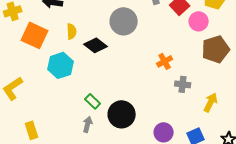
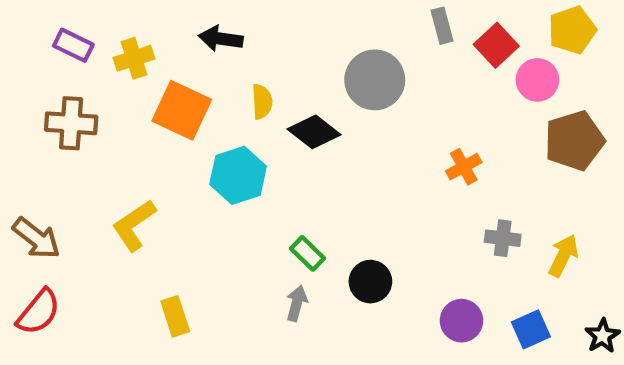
gray cross: (183, 84) -> (503, 238), moved
black circle: (122, 114) -> (370, 282), size x0.7

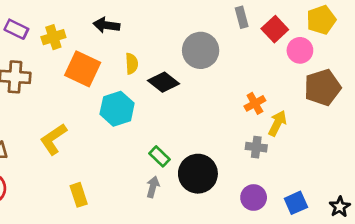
gray cross: (503, 238) -> (256, 147), moved
yellow arrow: (563, 256) -> (277, 123), moved
black circle: (370, 282) -> (198, 174), size x1.5

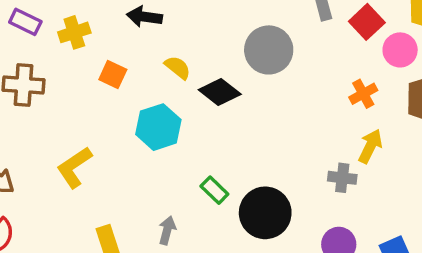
yellow semicircle: (132, 64) -> (178, 67), turned -48
orange square: (83, 69) -> (113, 74), size x0.6
orange cross: (255, 103) -> (363, 94), moved
gray arrow: (153, 187) -> (167, 230), moved

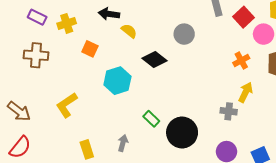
gray circle: (269, 50) -> (184, 34), size x0.7
yellow semicircle: (178, 67) -> (129, 31), moved

